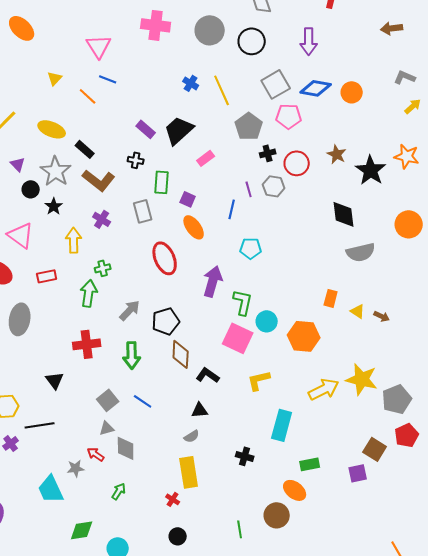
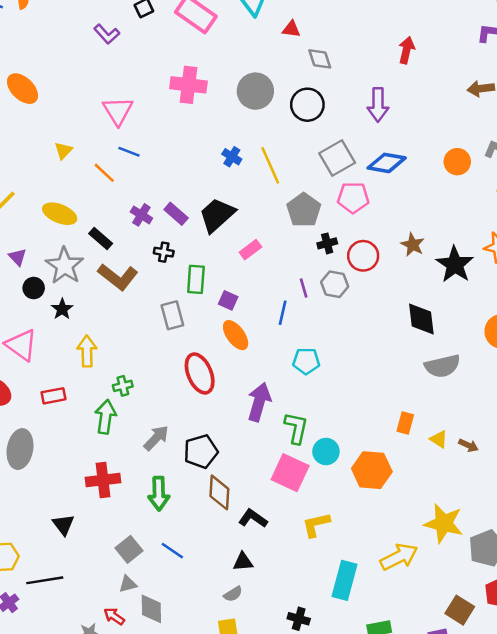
orange circle: (352, 92) -> (457, 162), moved
purple cross: (102, 219) -> (141, 215), moved
yellow arrow: (324, 389) -> (399, 557), moved

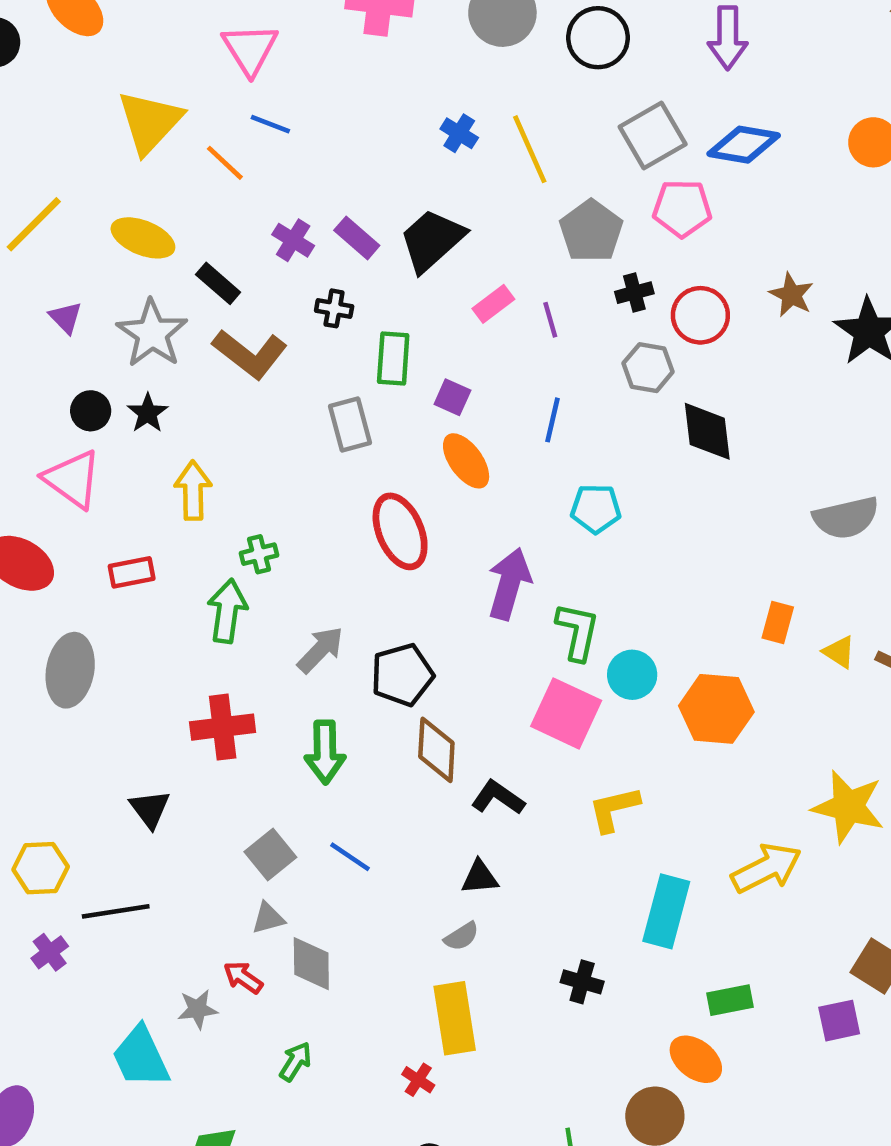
yellow triangle: (63, 151) -> (150, 122), size x2.0
black circle: (34, 288) -> (91, 411), moved
purple line: (304, 288) -> (550, 320), moved
black diamond: (421, 319) -> (707, 431), moved

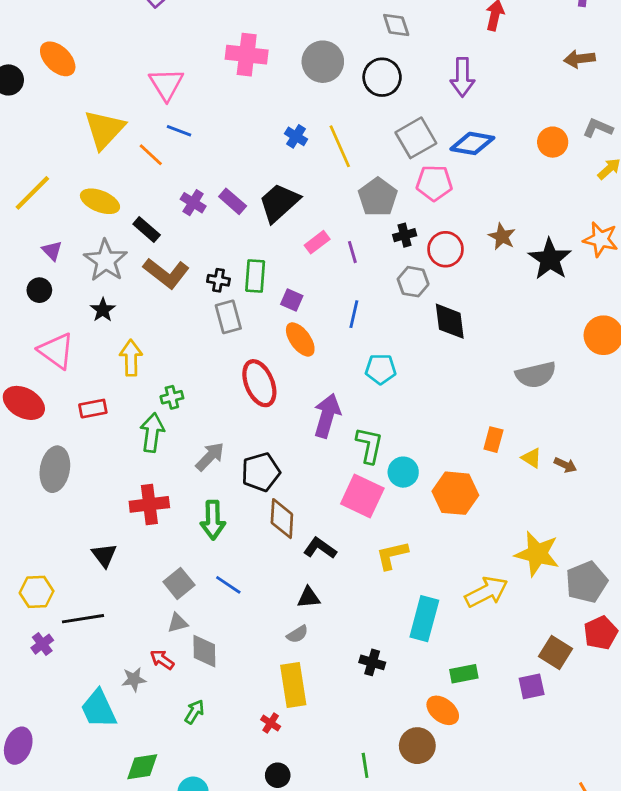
black cross: (334, 308) -> (218, 280), moved
black circle: (91, 411) -> (39, 290), moved

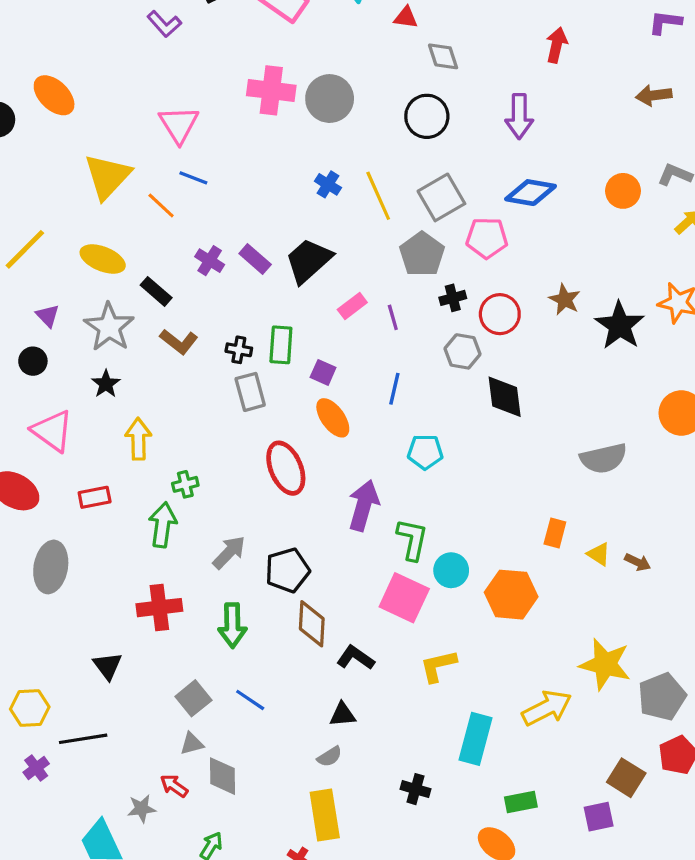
gray circle: (323, 62) -> (330, 99), moved
gray square: (416, 138) -> (441, 197), moved
brown L-shape: (166, 273) -> (179, 342), size x0.7

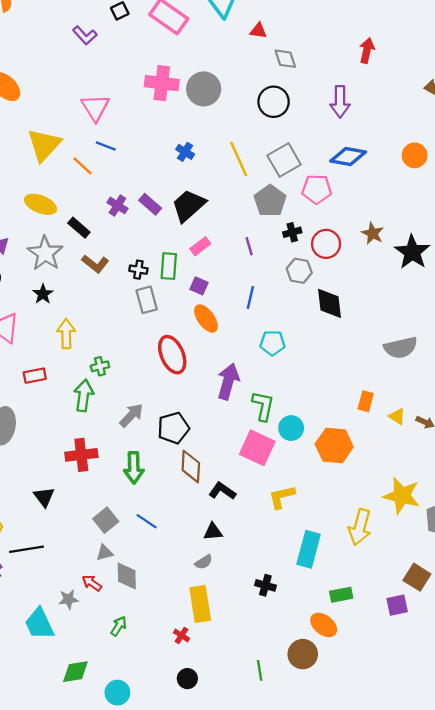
blue cross: (328, 184) -> (185, 152), moved
pink rectangle: (352, 306) -> (200, 246), moved
yellow arrow: (547, 708) -> (360, 527), turned 132

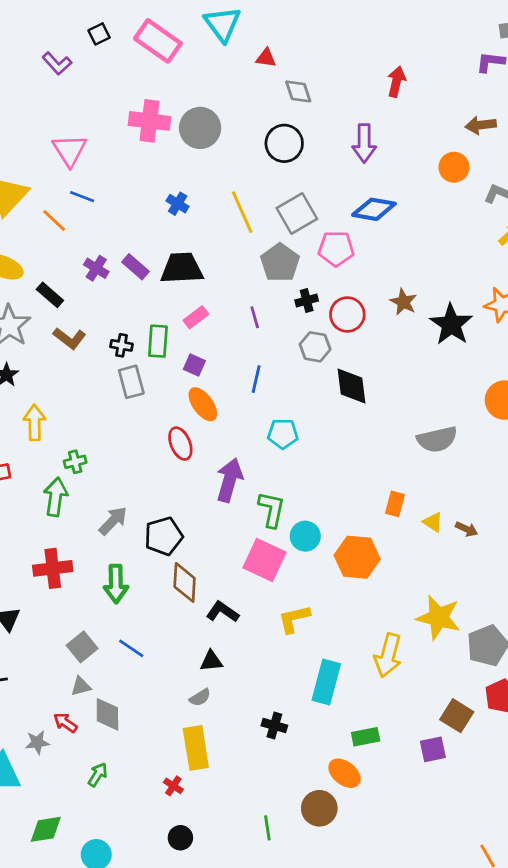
orange circle: (415, 155) -> (454, 167), moved
black trapezoid: (189, 205) -> (182, 268), turned 39
red ellipse: (172, 355) -> (180, 444), moved, size x0.7

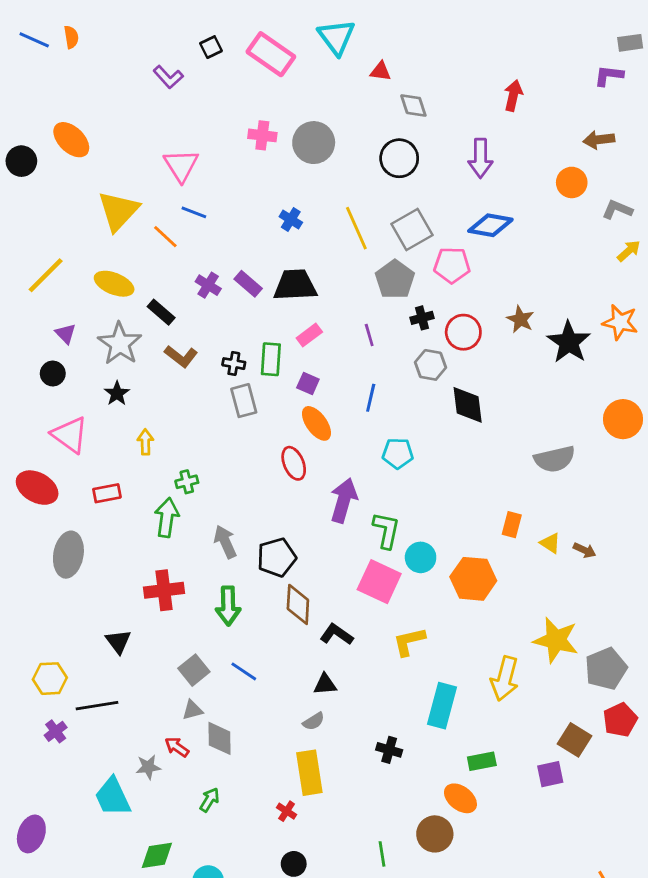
pink cross: (150, 121) -> (262, 135), size x0.7
yellow arrow: (35, 423) -> (145, 442), size x0.7
gray arrow: (113, 521) -> (225, 542), turned -68

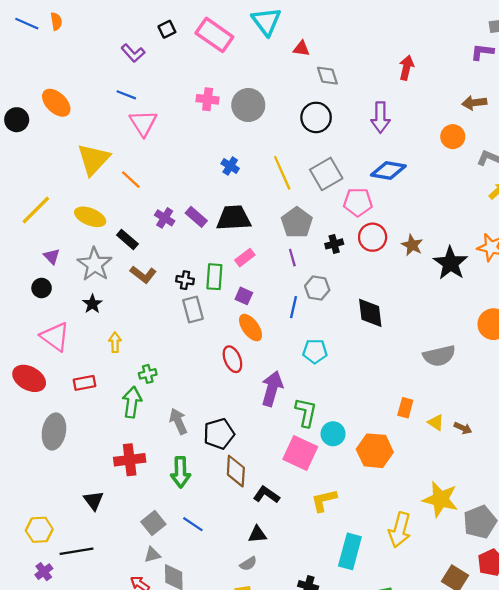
blue line: (194, 212) -> (126, 95), moved
gray pentagon: (395, 279) -> (297, 222), moved
red circle: (463, 332) -> (373, 237), moved
gray hexagon: (431, 365) -> (317, 288), moved

